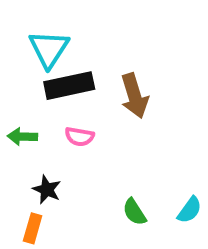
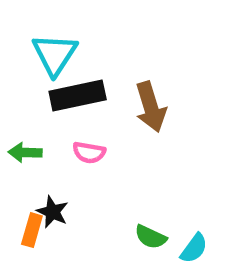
cyan semicircle: (189, 210) -> (194, 248), moved
green semicircle: (134, 212) -> (151, 237), turned -32
orange rectangle: (33, 228) -> (32, 230), moved

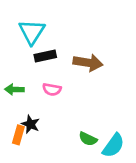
black rectangle: (78, 95) -> (45, 56), size x0.7
brown arrow: (151, 107) -> (88, 63), turned -64
cyan semicircle: (194, 248) -> (113, 146), size x1.4

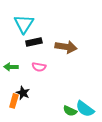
green semicircle: (88, 139) -> (70, 111), moved
cyan semicircle: (113, 146) -> (85, 109), turned 90

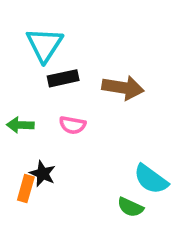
cyan semicircle: (85, 109) -> (151, 179), moved

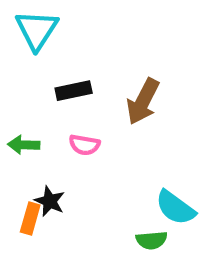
cyan triangle: (44, 45) -> (37, 30), moved
brown arrow: (123, 88) -> (143, 101), turned 108
green semicircle: (130, 207) -> (152, 240), turned -30

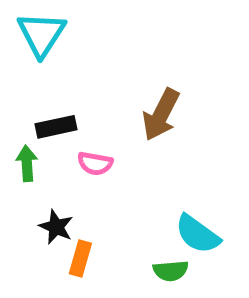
black rectangle: (74, 91) -> (56, 127), moved
green arrow: (24, 145) -> (27, 163), turned 84
orange rectangle: (30, 218) -> (80, 259), moved

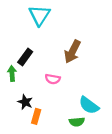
cyan triangle: (41, 34) -> (39, 15), moved
black rectangle: (56, 127) -> (25, 57), turned -42
pink semicircle: (95, 163) -> (53, 79), moved

